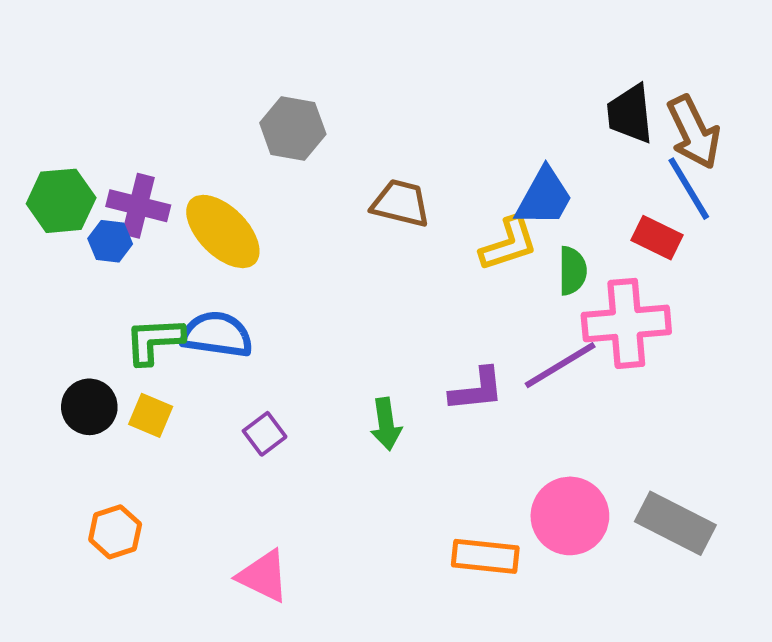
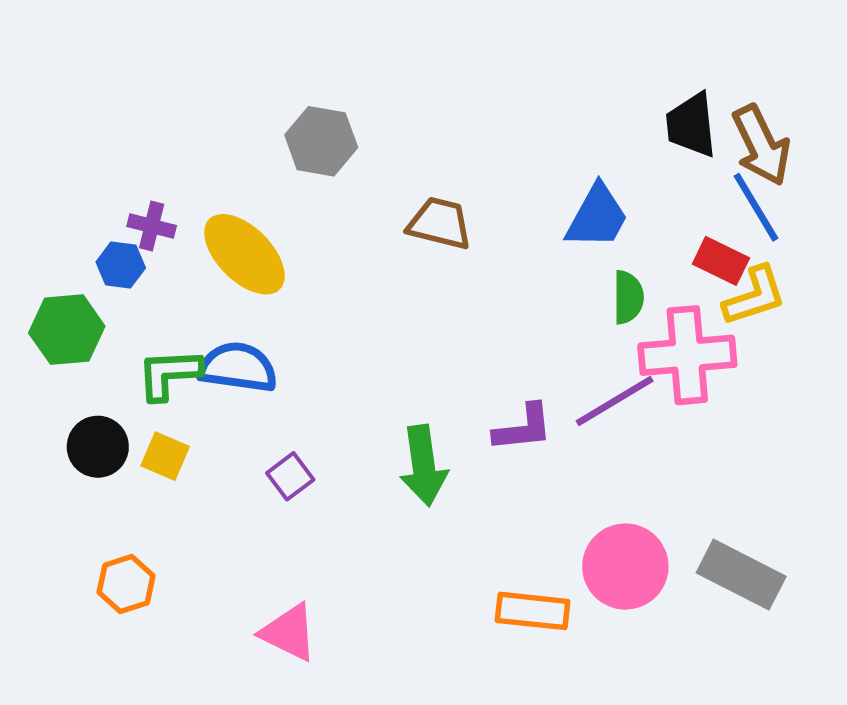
green hexagon: (61, 201) -> (67, 330), moved
purple cross: (138, 206) -> (152, 226), size x0.7
yellow L-shape: (509, 244) -> (755, 296), moved
green arrow: (386, 424) -> (424, 466), size x1.4

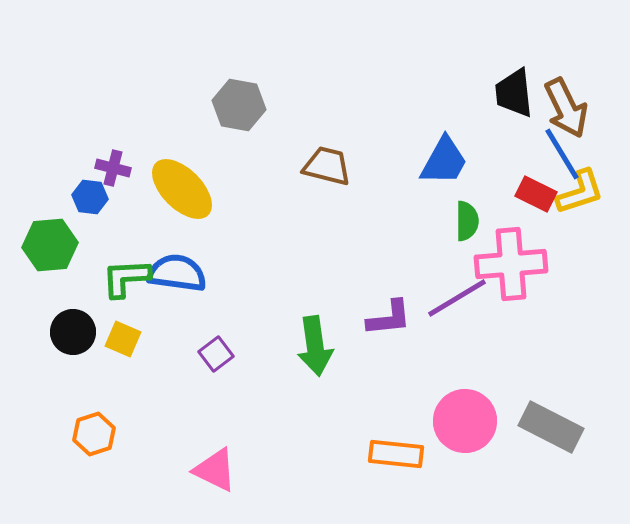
yellow L-shape: (755, 296) -> (580, 192), moved

